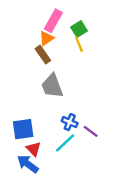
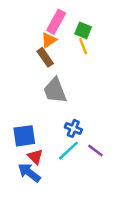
green square: (79, 29) -> (83, 30), turned -35
purple line: (91, 131) -> (95, 151), moved

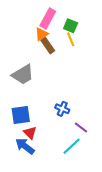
brown rectangle: (45, 57) -> (48, 46), moved
gray trapezoid: (55, 90) -> (23, 75), moved, turned -100
cyan line: (68, 151) -> (72, 146), moved

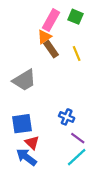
green square: (71, 26) -> (76, 17), moved
yellow line: (71, 39) -> (77, 53), moved
purple line: (81, 127) -> (78, 138), moved

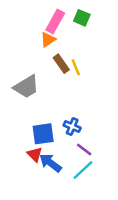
brown rectangle: (51, 49) -> (61, 64), moved
yellow line: (77, 53) -> (76, 67), moved
blue square: (22, 124) -> (43, 134), moved
blue arrow: (26, 157) -> (50, 163), moved

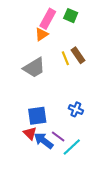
brown rectangle: (61, 64) -> (78, 55), moved
gray trapezoid: (26, 87) -> (34, 68), moved
blue cross: (72, 127) -> (76, 109), moved
purple line: (84, 150) -> (58, 137), moved

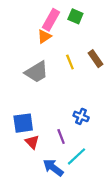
brown rectangle: (78, 55) -> (95, 59), moved
blue square: (37, 116) -> (23, 123), moved
purple line: (58, 137) -> (61, 136), moved, turned 32
blue arrow: (44, 141) -> (53, 168), moved

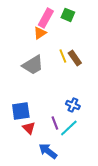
brown rectangle: (95, 59) -> (75, 58), moved
cyan line: (77, 156) -> (69, 128), moved

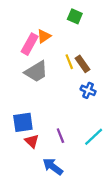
pink rectangle: (46, 18) -> (30, 44), moved
blue cross: (73, 105) -> (88, 90), moved
cyan line: (69, 128) -> (94, 137), moved

